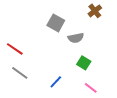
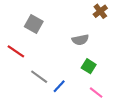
gray square: (56, 23) -> (34, 24), moved
gray line: (20, 73) -> (39, 77), moved

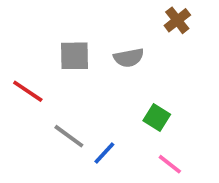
gray square: (34, 24) -> (75, 56), moved, turned -30
gray semicircle: (80, 40) -> (129, 58), moved

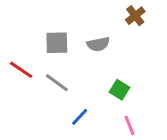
gray line: (69, 136) -> (57, 83), moved
pink line: (170, 164) -> (130, 125), turned 30

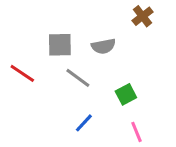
gray line: (57, 83) -> (78, 78), moved
green square: (120, 90) -> (126, 94), turned 30

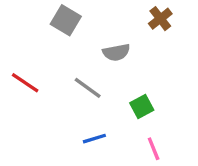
gray square: (60, 45) -> (66, 20), moved, turned 32
blue line: (84, 123) -> (94, 139), turned 30

